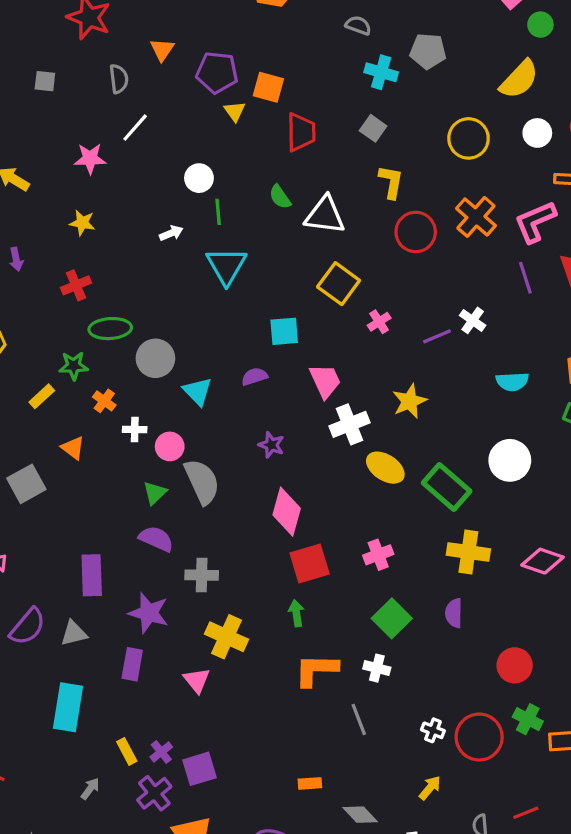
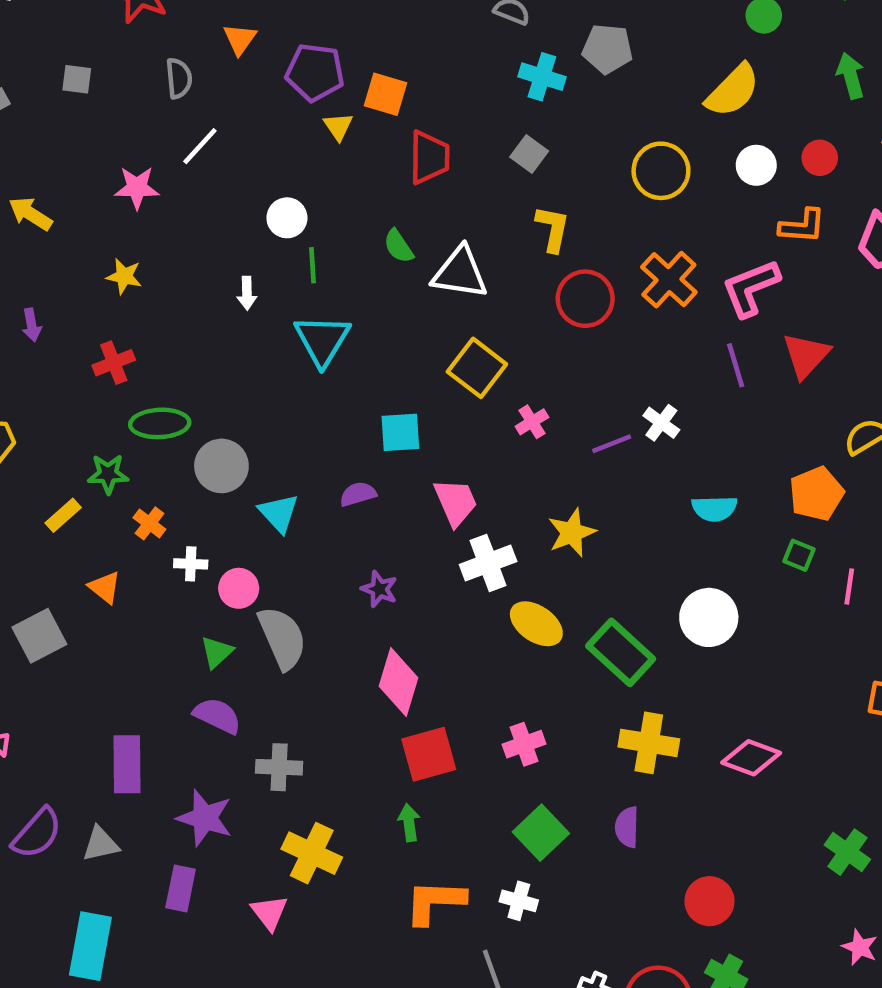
white arrow: (171, 233) -> (247, 293), turned 110

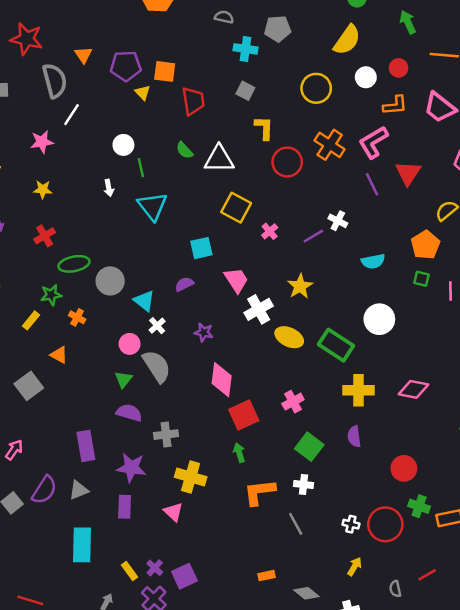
gray semicircle: (179, 78) -> (55, 81), size x1.6
white cross: (191, 564) -> (157, 326), moved, turned -35

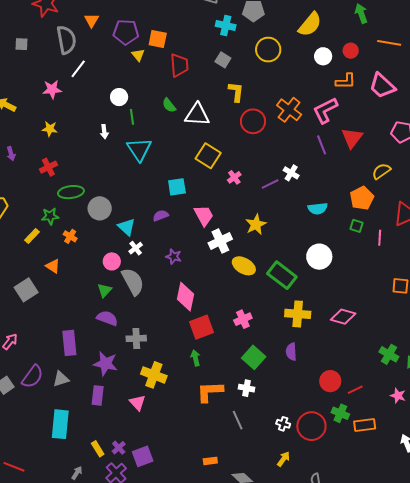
yellow circle: (316, 88) -> (268, 50), moved
red line: (427, 575) -> (355, 390), moved

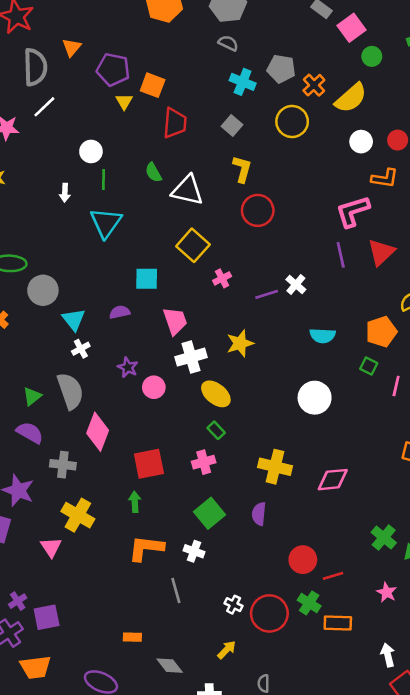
orange cross: (289, 110) -> (314, 85), moved, size x0.7
pink circle: (112, 261) -> (154, 387), moved
green rectangle: (282, 275) -> (216, 430), moved, size x0.5
pink diamond: (185, 297) -> (98, 432), moved
pink diamond: (343, 317) -> (333, 480), turned -30

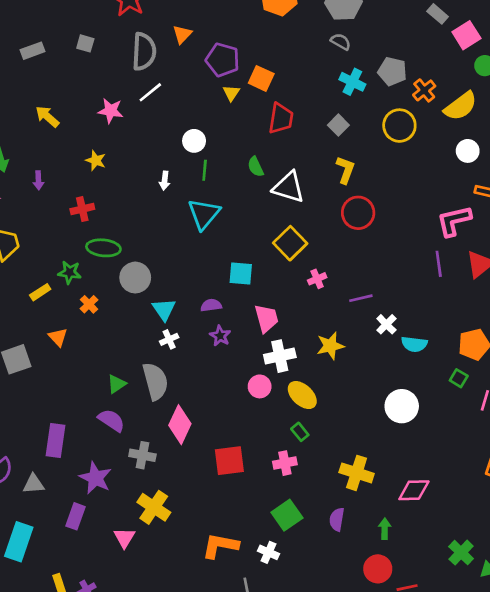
white cross: (296, 284) -> (386, 324), moved
purple star: (128, 367) -> (220, 336), moved
pink circle: (154, 387) -> (260, 386), moved
green arrow: (135, 502) -> (385, 529), moved

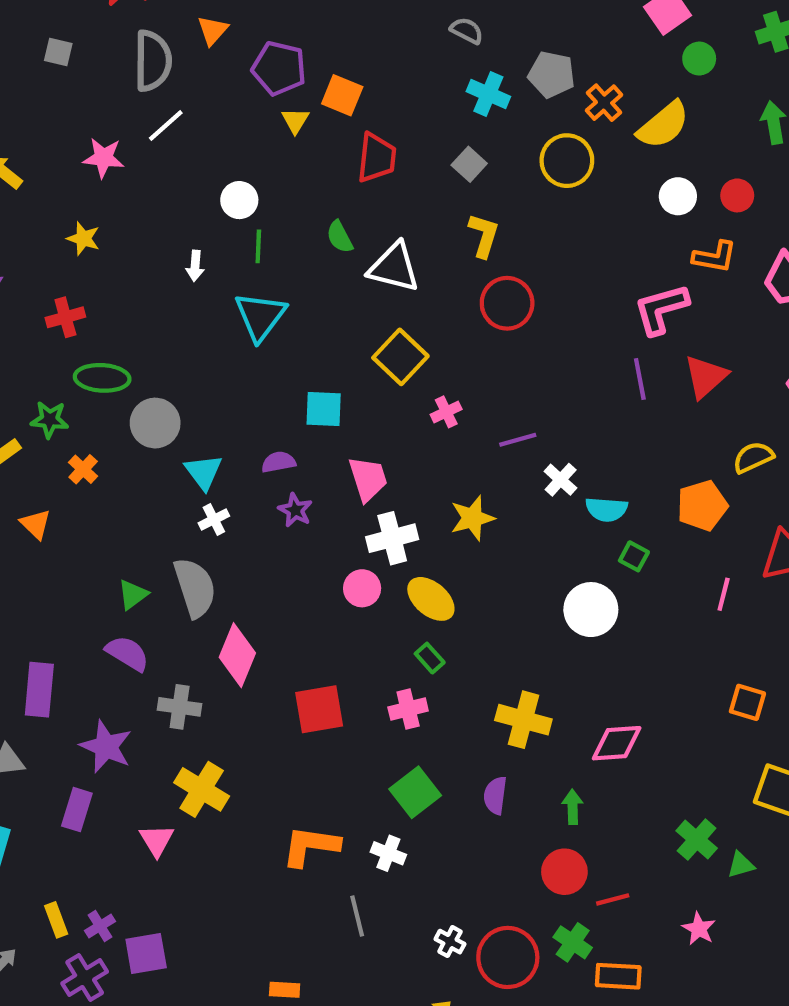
green square: (459, 378) -> (634, 556), moved

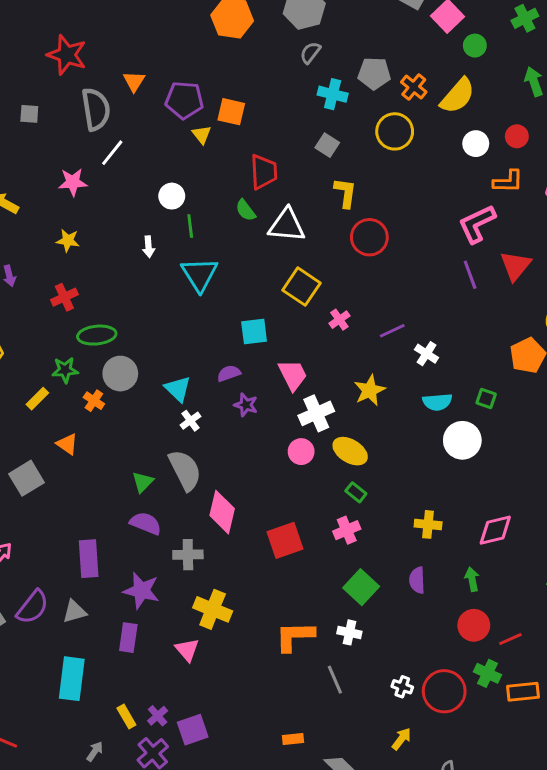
gray semicircle: (467, 31) -> (310, 53), turned -70
red trapezoid: (377, 158) -> (264, 172), moved
gray circle: (155, 423) -> (120, 374), moved
cyan semicircle: (607, 509) -> (437, 402), moved
yellow cross: (523, 720) -> (428, 524), size x0.7

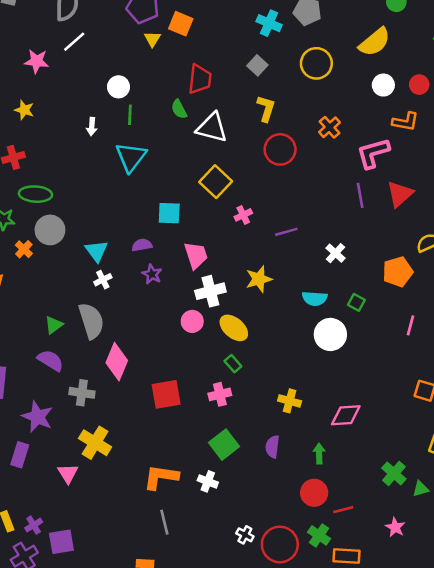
orange cross: (414, 87) -> (329, 127), moved
white cross: (427, 354) -> (335, 253), moved
gray line: (335, 680) -> (164, 522), moved

